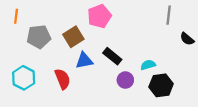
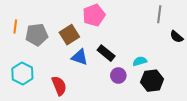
orange line: (16, 16) -> (15, 27), moved
blue triangle: (84, 61) -> (80, 57), turned 30
red semicircle: (63, 79) -> (59, 86), moved

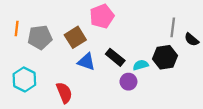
gray line: (159, 14) -> (173, 27), moved
cyan semicircle: (140, 61) -> (141, 65), moved
black hexagon: (152, 81) -> (165, 57), moved

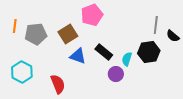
cyan semicircle: (141, 65) -> (127, 59), turned -56

